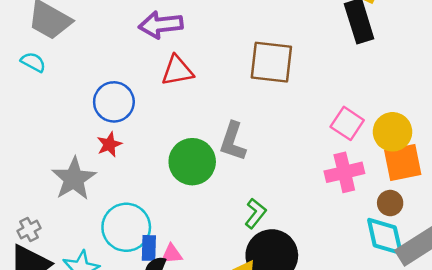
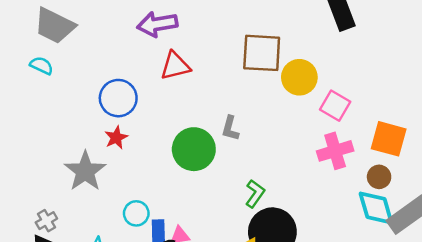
yellow circle: (393, 132) -> (299, 77), moved
gray L-shape: (233, 141) -> (230, 128), size x0.7
orange square: (403, 163) -> (389, 139), turned 30
cyan circle: (126, 227) -> (136, 213), size x0.6

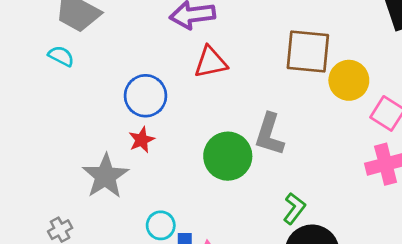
gray L-shape: (230, 128) -> (269, 134), size x1.5

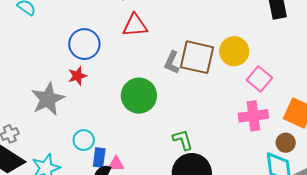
brown square: (308, 51) -> (197, 57), moved
gray L-shape: (269, 134) -> (172, 62), moved, size x0.7
green L-shape: (294, 208) -> (183, 140), turned -60

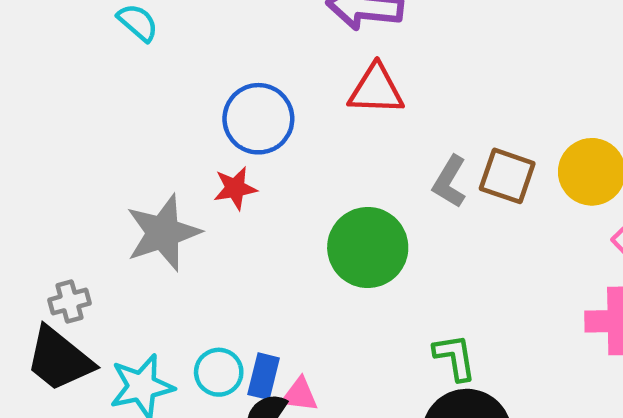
brown square: (197, 57) -> (507, 176), size x0.7
cyan circle: (84, 140) -> (219, 372), moved

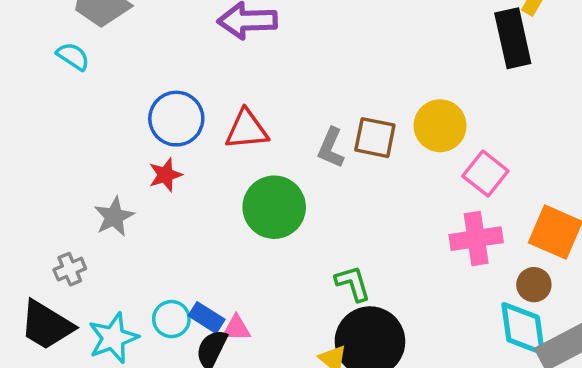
red triangle: (376, 90) -> (247, 130), moved
gray star: (163, 233) -> (114, 217), size x0.7
gray cross: (69, 302) -> (70, 269), moved
blue rectangle: (264, 376) -> (207, 318), turned -64

